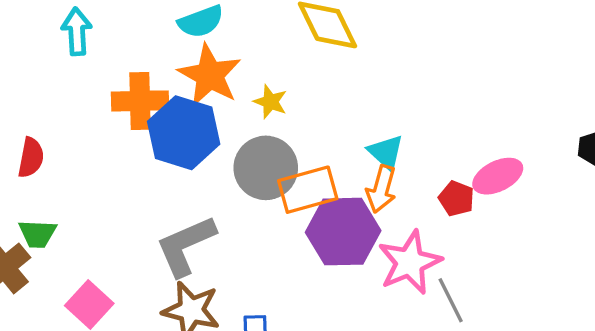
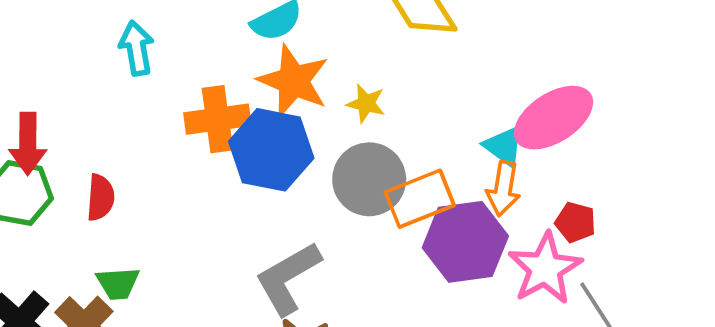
pink ellipse: (498, 176) -> (554, 118), moved, size x1.4
red pentagon: (456, 198) -> (575, 222), moved

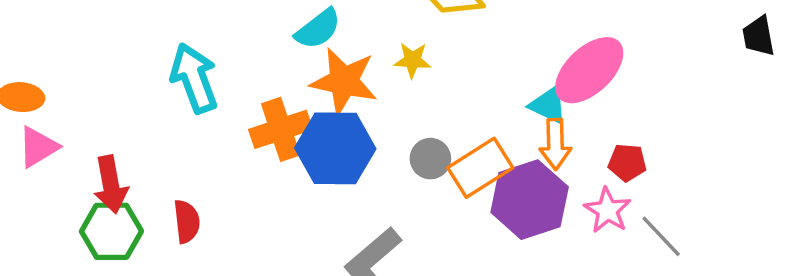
cyan arrow: (137, 48) -> (194, 78), size x1.4
yellow star: (366, 103) -> (412, 60), moved
gray circle: (369, 179) -> (430, 159), size x0.6
pink star: (545, 268) -> (607, 210), size x0.7

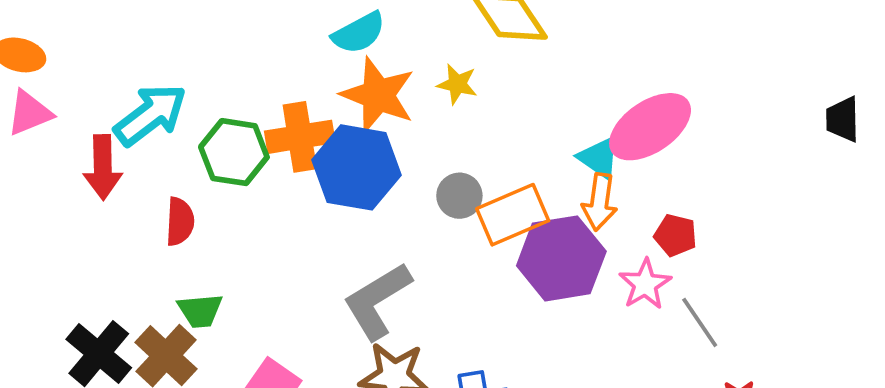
cyan arrow: (194, 78) -> (150, 115), moved, turned 64
green hexagon: (111, 231) -> (234, 152), moved

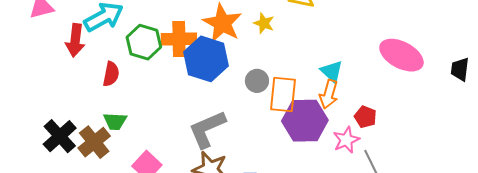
pink ellipse: (650, 127) -> (401, 55), moved, turned 54
orange rectangle: (513, 215) -> (283, 95), turned -69

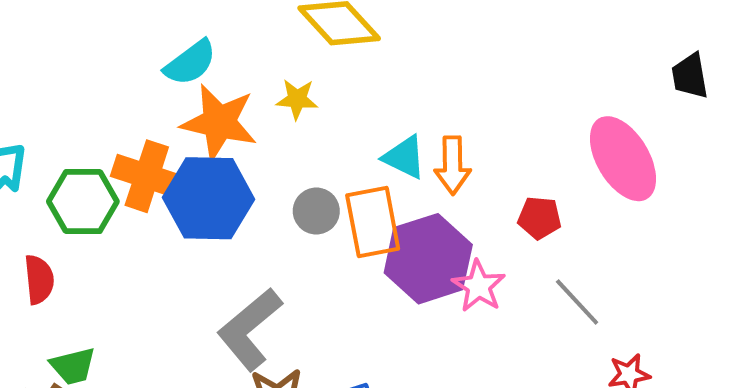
orange cross: (179, 39) -> (147, 176), turned 36
pink ellipse: (401, 55) -> (623, 159), moved, turned 48
cyan triangle: (332, 71) -> (404, 157), moved
orange arrow: (329, 94) -> (453, 165), moved
pink star: (346, 140) -> (479, 286), moved

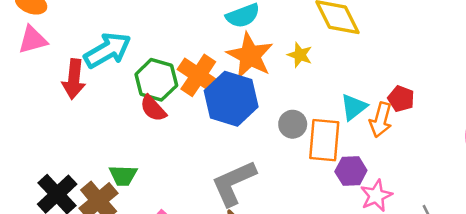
cyan triangle: (404, 157) -> (354, 107), turned 40
red pentagon: (539, 218) -> (401, 99), moved
purple hexagon: (428, 259) -> (351, 171), size x0.6
red semicircle: (39, 280) -> (153, 108), moved, turned 128

